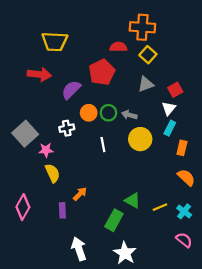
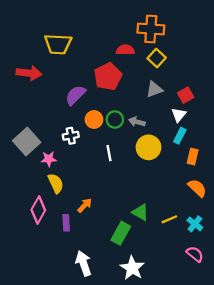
red arrow: (39, 74) -> (29, 73), moved
pink diamond: (23, 207) -> (38, 210), moved

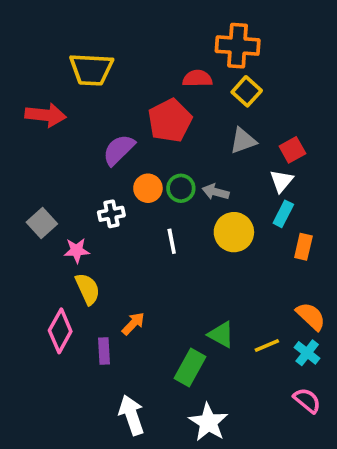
gray square: (27, 142) -> (42, 223), size x0.7
orange semicircle: (197, 188) -> (311, 316), moved

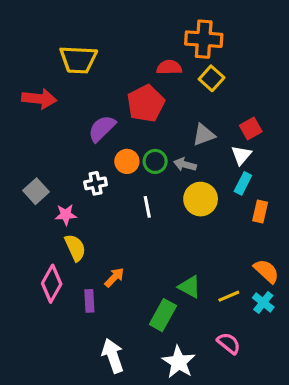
gray triangle: (243, 141) -> (204, 135), moved
pink semicircle: (307, 400) -> (229, 343), moved

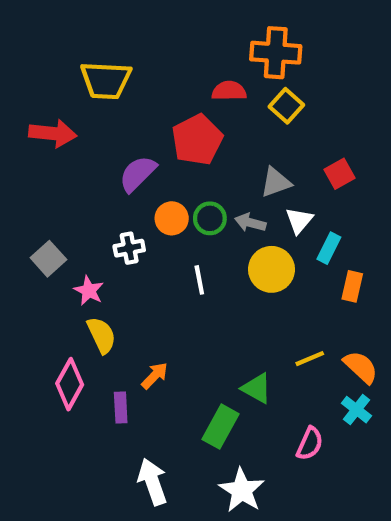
white triangle: (241, 155) -> (299, 220), moved
pink star: (66, 215) -> (89, 291), turned 30
yellow line: (229, 296) -> (310, 359), moved
pink semicircle: (229, 343) -> (310, 444), moved, turned 75

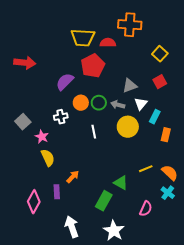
yellow trapezoid: (106, 80) -> (83, 38), moved
yellow square: (286, 106) -> (160, 54), moved
pink diamond: (70, 384) -> (34, 202), moved

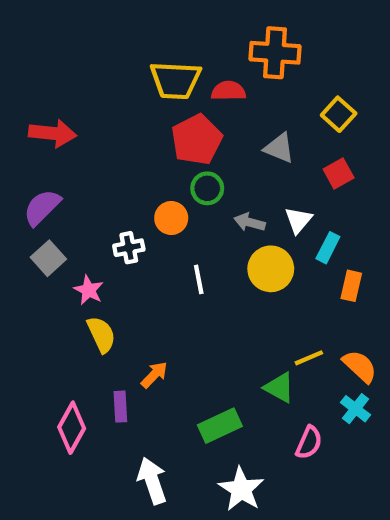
purple semicircle: (65, 82) -> (42, 207), moved
gray triangle: (130, 86) -> (279, 148), moved, turned 42
green circle: (99, 103) -> (207, 188), moved
green triangle: (121, 183) -> (279, 387), moved
green rectangle: (104, 201) -> (220, 426), turned 36

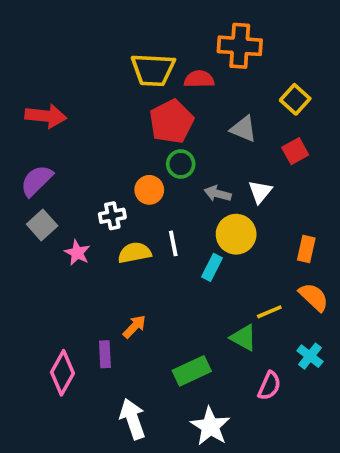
cyan rectangle: (328, 248) -> (212, 267), moved
yellow semicircle: (101, 335) -> (134, 253), moved, turned -76
orange semicircle: (360, 366) -> (314, 297), moved

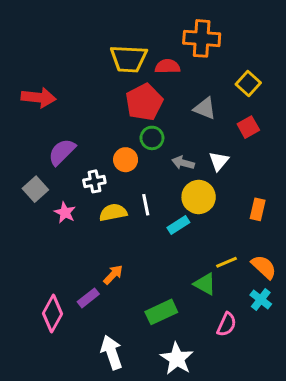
purple semicircle: (37, 181) -> (62, 152), moved
cyan rectangle: (212, 267) -> (178, 225), turned 30
orange semicircle: (314, 297) -> (264, 267), moved
purple rectangle: (105, 354) -> (88, 298), turned 55

